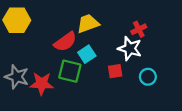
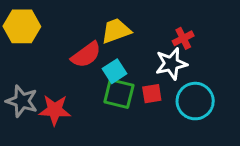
white star: (130, 48) -> (171, 64), turned -30
green square: (70, 71) -> (119, 94), moved
cyan circle: (148, 77) -> (195, 101), size x1.6

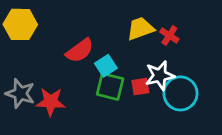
yellow trapezoid: (116, 31) -> (140, 29), moved
red cross: (183, 38) -> (169, 35), turned -30
white star: (171, 64) -> (160, 75), moved

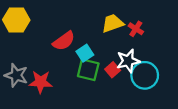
red square: (140, 87) -> (113, 70), turned -32

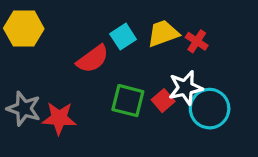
cyan square: (85, 53) -> (123, 37), moved

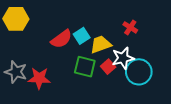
yellow trapezoid: (163, 33) -> (101, 44), moved
cyan square: (123, 37) -> (82, 36), moved

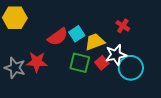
red star: (39, 78) -> (37, 62), moved

